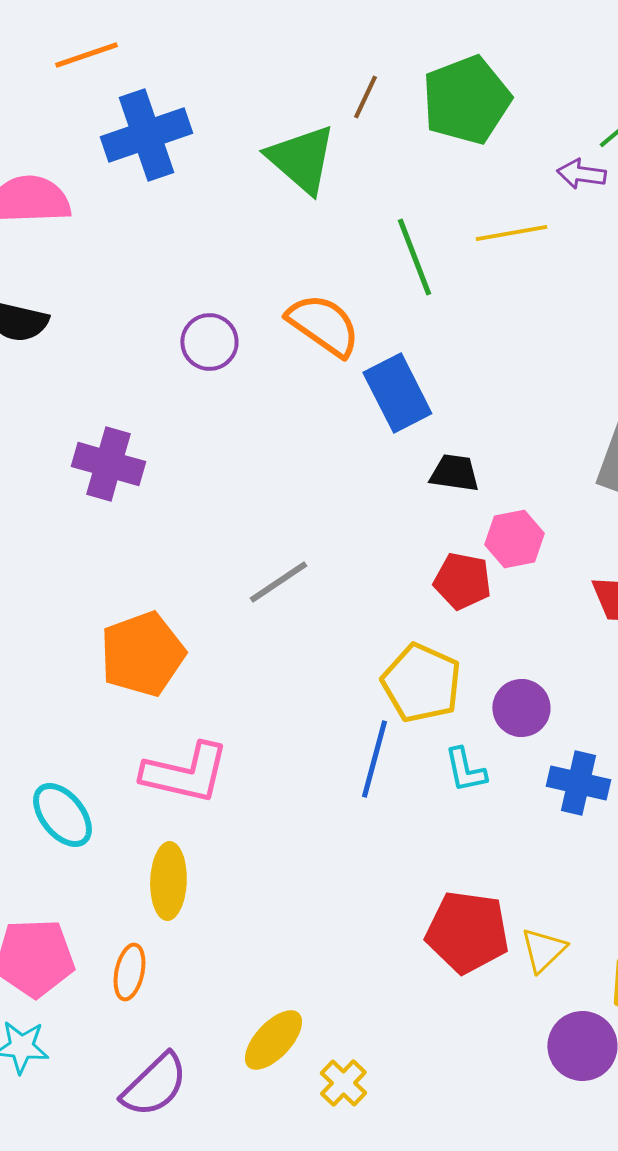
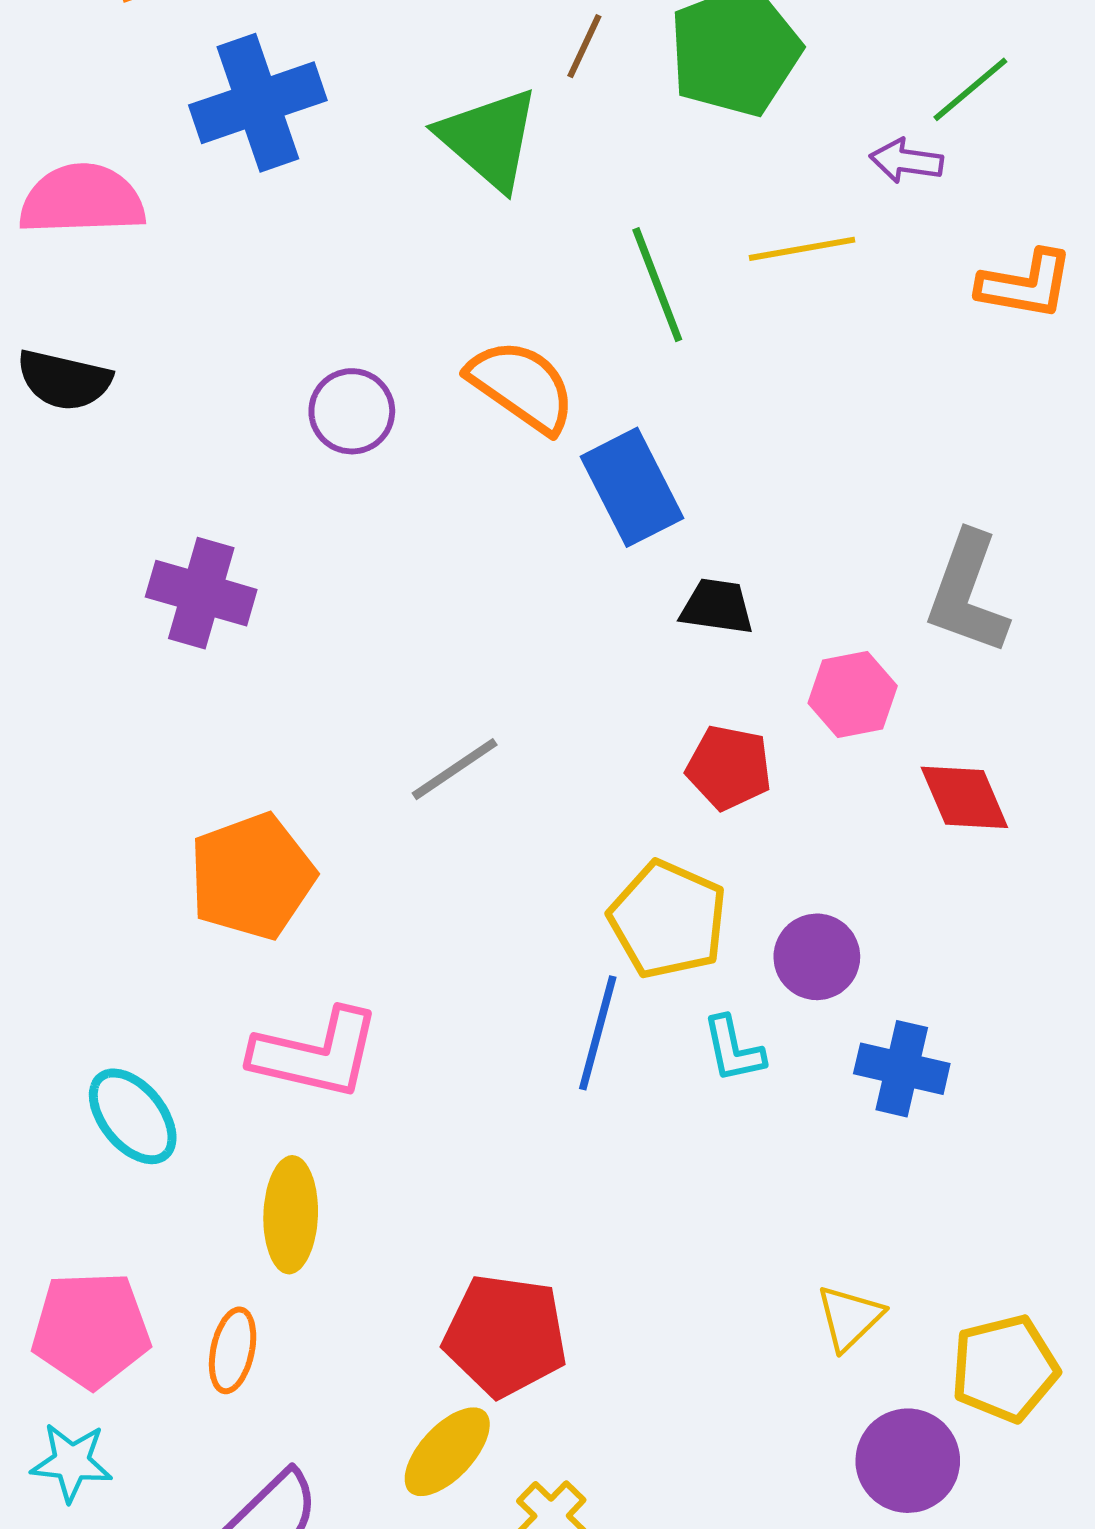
pink hexagon: (514, 539) -> (853, 695), moved
red pentagon: (467, 932) -> (505, 1335), moved

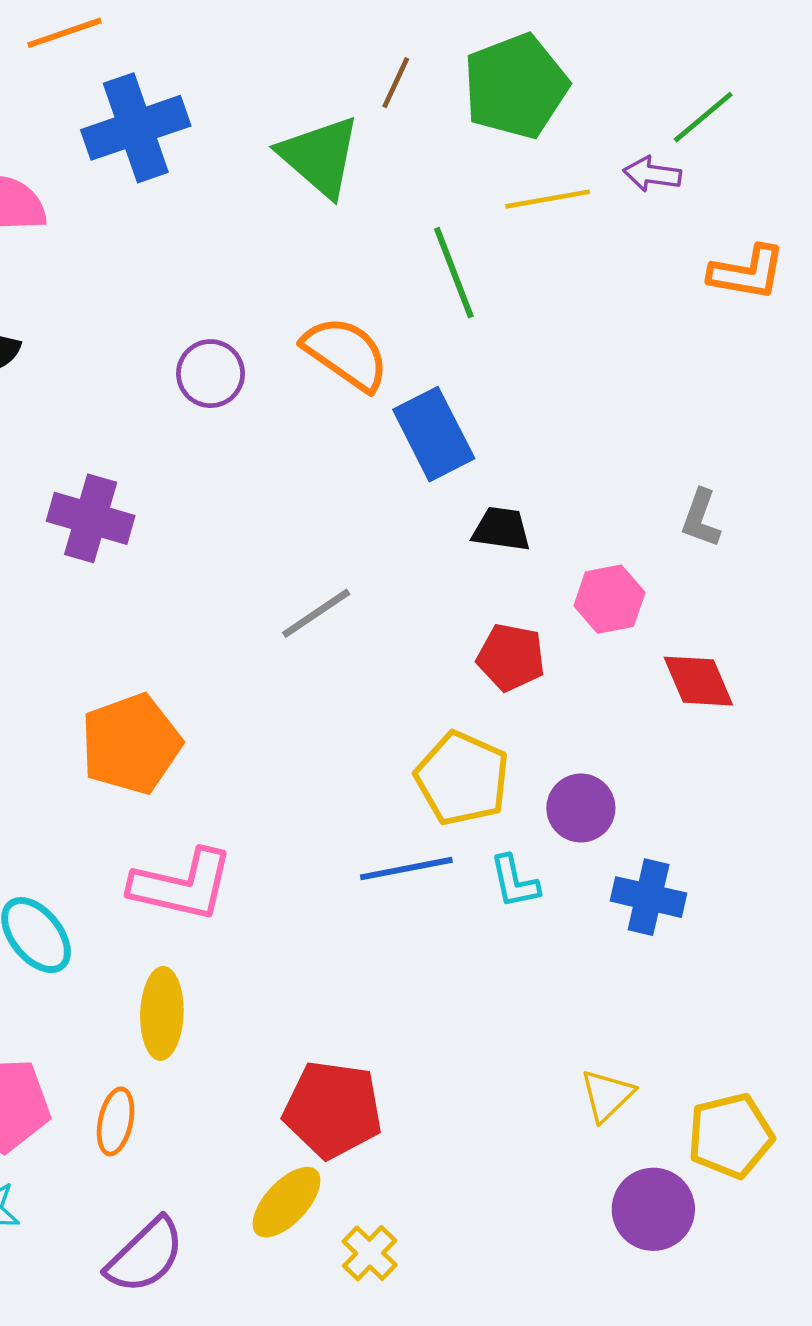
yellow line: (802, 249) -> (548, 199), moved
gray L-shape: (967, 593) -> (701, 518), size x0.6
gray line: (455, 769) -> (316, 613), moved
blue line: (598, 1033) -> (406, 869), turned 64

